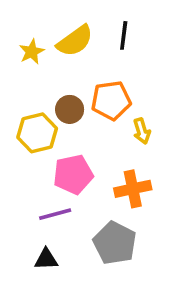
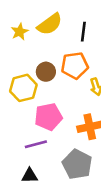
black line: (124, 35) -> (83, 32), moved

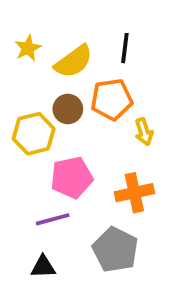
yellow semicircle: (50, 24) -> (74, 61), moved

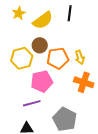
orange pentagon: (112, 99) -> (58, 58), moved
orange cross: (134, 193) -> (84, 82), moved, turned 30

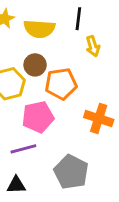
yellow semicircle: (43, 20) -> (39, 29), turned 40
yellow arrow: (80, 57) -> (93, 46), moved

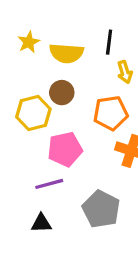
orange pentagon: (61, 84) -> (111, 113), moved

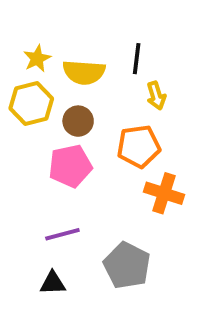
yellow hexagon: (33, 113) -> (31, 103), moved
pink pentagon: (65, 149) -> (70, 166), moved

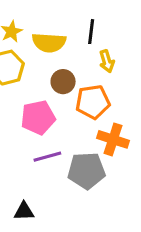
brown circle: (78, 121) -> (63, 82), moved
purple line: (62, 234) -> (47, 157), moved
gray pentagon: (127, 266) -> (86, 171), moved, turned -30

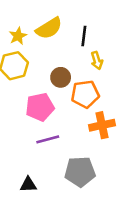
yellow semicircle: (49, 43) -> (49, 28), moved, turned -36
orange cross: (113, 139) -> (102, 125), turned -30
gray pentagon: (86, 171) -> (80, 172), moved

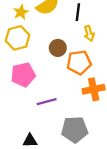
pink pentagon: (40, 107) -> (23, 75), moved

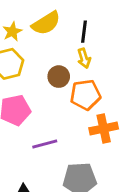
yellow arrow: (89, 33) -> (84, 58), moved

